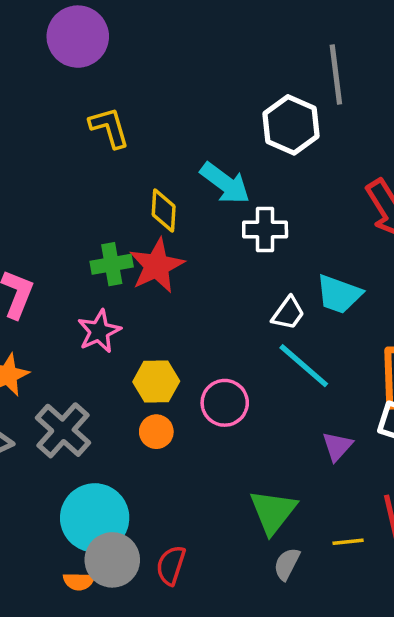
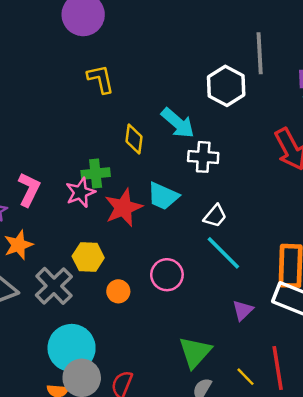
red star: (157, 266) -> (123, 208), moved
cyan trapezoid: (339, 294) -> (163, 196), moved
pink star: (99, 331) -> (80, 192), moved
yellow hexagon: (156, 382) -> (88, 257), moved
yellow line: (348, 542) -> (245, 377), turned 48

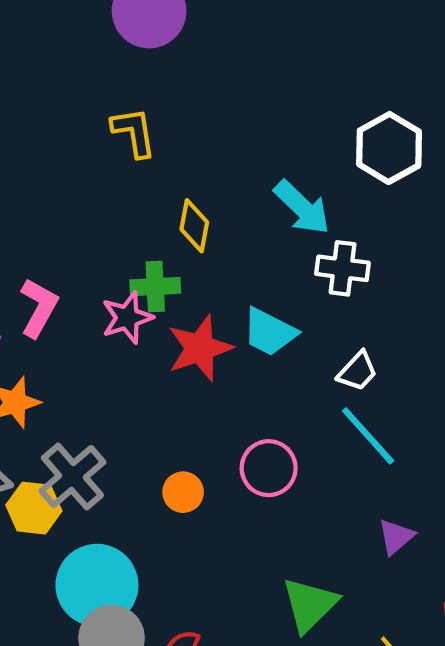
yellow L-shape: (101, 79) -> (134, 132), moved
yellow diamond: (134, 139) -> (194, 226), moved
yellow hexagon: (88, 257) -> (34, 508), moved

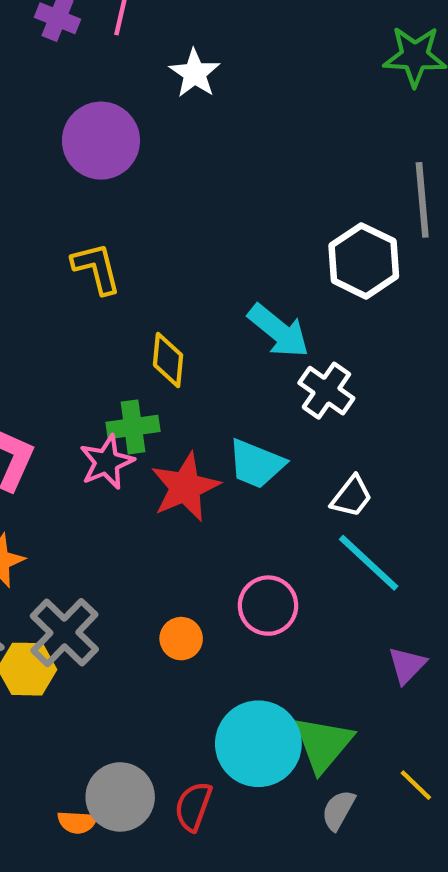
white cross: (343, 268) -> (326, 391), turned 33
cyan circle: (97, 585) -> (258, 744), moved

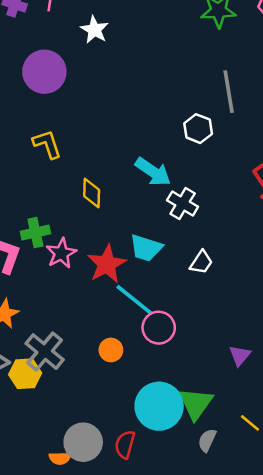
white hexagon: (364, 261) -> (198, 129), size x0.7
green cross: (133, 427) -> (35, 233), moved
cyan line: (369, 563) -> (134, 300), moved

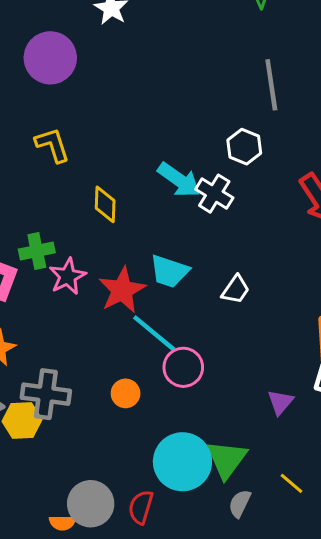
white hexagon: (198, 129) -> (244, 147), moved
white cross: (183, 204) -> (214, 194), moved
gray cross: (45, 352) -> (46, 394), turned -33

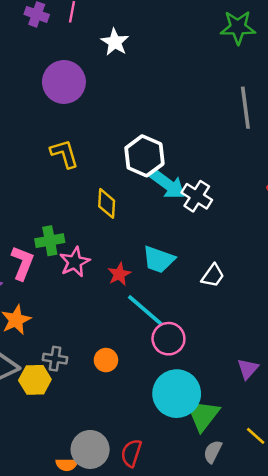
white hexagon: (244, 147) -> (144, 156), moved, size x1.4
red star: (122, 290) -> (119, 274), size x0.6
orange circle: (126, 393) -> (106, 360), moved
gray cross: (46, 394) -> (55, 359), size x0.6
cyan circle: (182, 462) -> (177, 394), moved

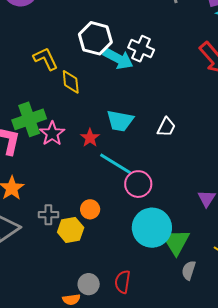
yellow L-shape: (64, 154) -> (46, 59), moved
white cross: (197, 196) -> (141, 49), moved
green cross: (50, 241) -> (29, 119), size x1.4
yellow hexagon: (35, 380) -> (71, 230), moved
gray circle: (90, 449) -> (89, 284), size x0.7

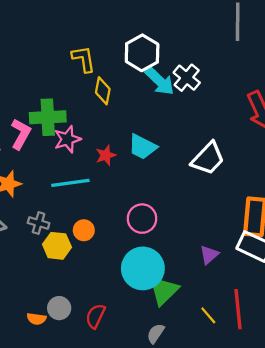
white trapezoid: (166, 127) -> (208, 158), moved, size x1.6
cyan line: (115, 164) -> (70, 183), moved, turned -56
gray semicircle: (189, 270) -> (156, 333), moved

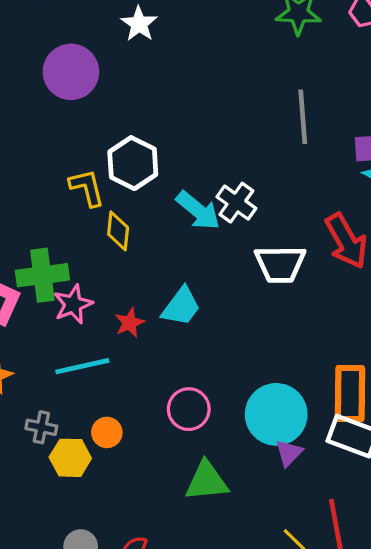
white hexagon: (142, 53) -> (133, 163), moved
cyan trapezoid: (142, 147) -> (181, 306), turned -76
white trapezoid: (208, 158) -> (280, 264), moved, turned 51
cyan circle: (143, 268) -> (276, 414), moved
green triangle: (164, 291) -> (207, 481), moved, turned 44

